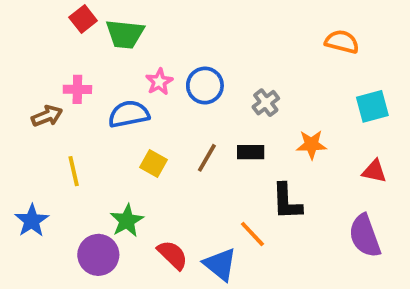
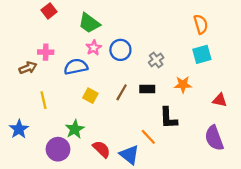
green trapezoid: (125, 34) -> (89, 23), moved, turned 30
orange semicircle: (342, 42) -> (201, 24), turned 60
cyan square: (372, 106) -> (202, 54), moved

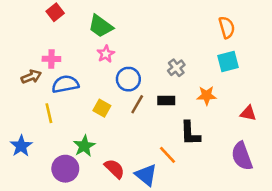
blue circle: (120, 50) -> (128, 79), moved
blue semicircle: (76, 67) -> (65, 84), moved

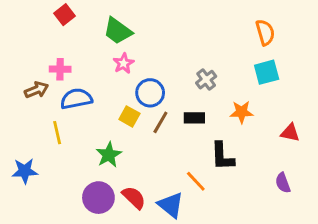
yellow square: (102, 108) -> (129, 116), moved
blue star: (21, 146) -> (25, 171), turned 30
green star: (84, 146) -> (109, 155), moved
purple semicircle: (242, 156) -> (283, 183), size x0.6
purple circle: (65, 169) -> (98, 198), moved

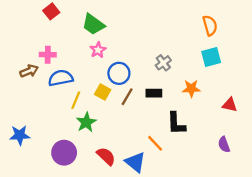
yellow line: (57, 133) -> (76, 100), moved, turned 36
purple circle: (98, 198) -> (64, 153), moved

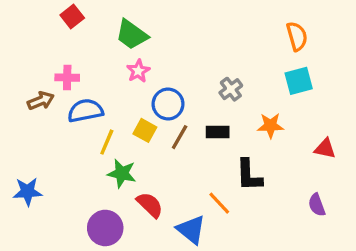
green star: (86, 122) -> (122, 173), turned -30
purple circle: (64, 153) -> (105, 228), moved
red semicircle: (106, 156) -> (150, 205), moved

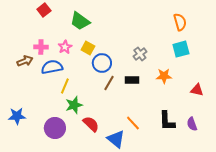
pink star: (138, 71) -> (65, 47), moved
yellow square: (145, 130) -> (88, 48), moved
green star: (122, 173) -> (74, 105), turned -30
black L-shape: (249, 175) -> (167, 121), moved
purple circle: (105, 228) -> (55, 128), moved

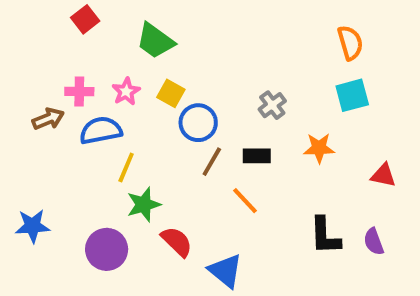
orange line: (133, 123) -> (245, 201), moved

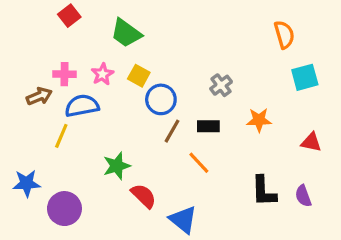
cyan square: (352, 95) -> (305, 77), moved
yellow line: (126, 167) -> (61, 136), moved
purple circle: (107, 249) -> (64, 209), moved

